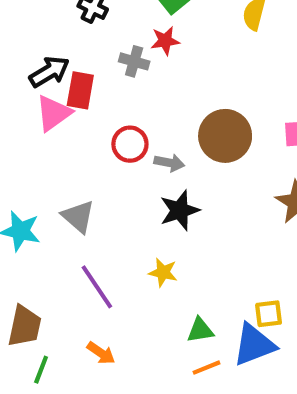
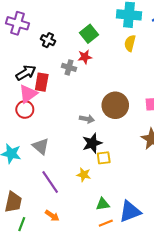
red circle: (130, 144) -> (25, 109), moved
yellow square: (269, 314) -> (104, 158), moved

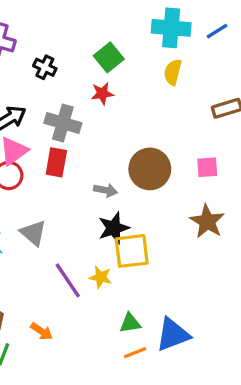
gray cross: (69, 67) -> (63, 123), moved, size x1.5
red rectangle: (42, 82) -> (56, 162), moved
yellow square: (104, 158) -> (132, 251), size x1.6
purple line: (50, 182) -> (68, 280), moved
orange arrow: (52, 216) -> (42, 331), moved

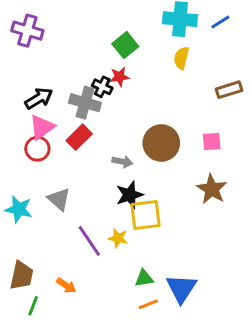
black cross: (45, 67) -> (102, 87), moved
red rectangle: (56, 162) -> (79, 137), turned 35
blue triangle: (173, 335) -> (181, 288), turned -36

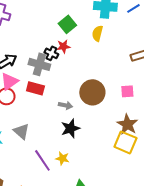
yellow semicircle: (181, 58) -> (97, 33), moved
red rectangle: (79, 137) -> (35, 88), turned 60
yellow square: (145, 215) -> (125, 142), moved, turned 30

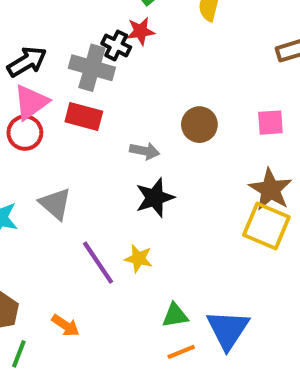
brown circle: (92, 92) -> (199, 125), size x0.7

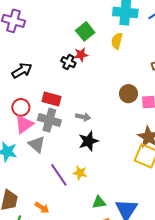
gray cross: (92, 68) -> (49, 120), moved
pink triangle: (31, 102) -> (24, 124), moved
brown circle: (199, 125) -> (128, 94), moved

